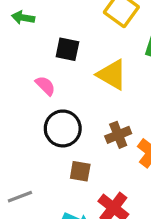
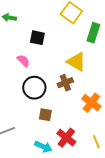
yellow triangle: (112, 75) -> (76, 62), moved
brown cross: (118, 135) -> (65, 83), moved

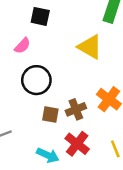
pink semicircle: (23, 61) -> (22, 46), turned 88
brown cross: (65, 83) -> (76, 109), moved

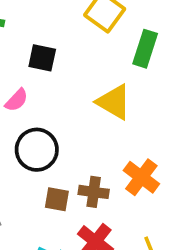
brown cross: (76, 109) -> (94, 192), turned 30

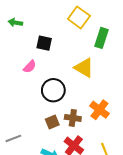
black circle: (37, 150) -> (53, 90), moved
brown square: (57, 199) -> (52, 122), turned -32

